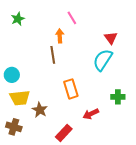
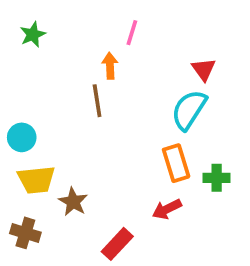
pink line: (72, 18) -> (132, 33), turned 48
orange rectangle: (71, 89) -> (176, 163), moved

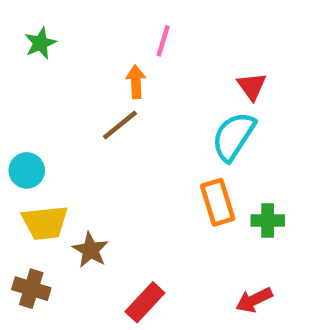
brown line: (97, 101) -> (120, 125), turned 60
red arrow: (167, 209) -> (254, 300), moved

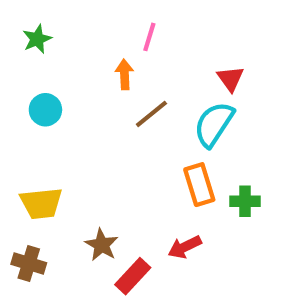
brown line: (120, 125) -> (151, 114), moved
cyan circle: (27, 170) -> (45, 110), moved
brown star: (90, 250) -> (102, 245), moved
red arrow: (254, 300) -> (185, 247), moved

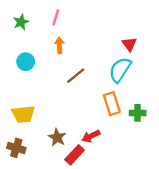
pink line: (149, 37) -> (56, 17), moved
orange arrow: (124, 74) -> (59, 45), moved
brown line: (151, 114) -> (76, 76), moved
red arrow: (185, 247) -> (91, 136), moved

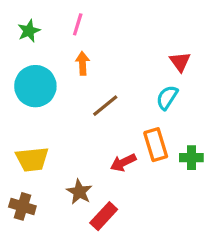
cyan circle: (26, 62) -> (35, 86), size x1.6
cyan semicircle: (120, 70) -> (167, 98), size x0.7
red arrow: (91, 136) -> (123, 163), moved

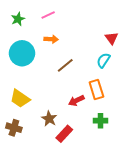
pink line: (78, 24) -> (48, 15), turned 48
orange arrow: (83, 63) -> (51, 39), turned 96
green cross: (191, 158) -> (100, 121), moved
yellow trapezoid: (32, 159) -> (20, 99), turned 40

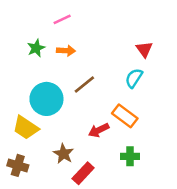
green star: (18, 19) -> (36, 48), moved
cyan circle: (22, 53) -> (46, 99), moved
orange rectangle: (96, 89) -> (125, 116), turned -36

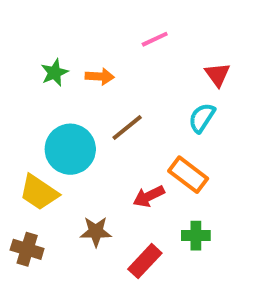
pink line: (62, 19) -> (155, 39), moved
brown star: (63, 154) -> (96, 232), turned -30
red rectangle: (83, 173) -> (145, 261), moved

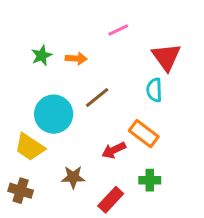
red triangle: (218, 75) -> (166, 57), size x1.5
cyan semicircle: (202, 118) -> (154, 90), turned -35

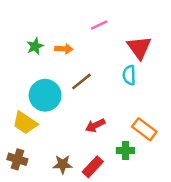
orange rectangle: (144, 134) -> (144, 129), moved
brown star: (73, 177) -> (63, 164), moved

